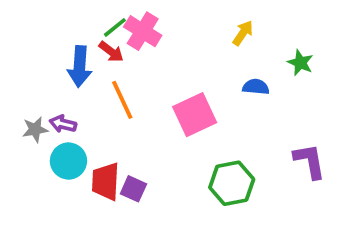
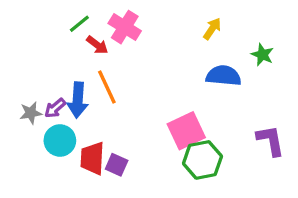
green line: (115, 27) -> (79, 24), moved
blue arrow: (80, 66) -> (78, 100), moved
blue semicircle: (256, 87) -> (224, 76), size x1.5
pink square: (195, 115) -> (186, 131), moved
purple arrow: (63, 124) -> (55, 108), turned -55

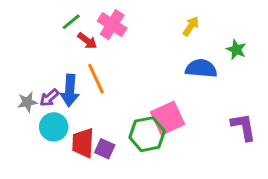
green hexagon: (202, 160) -> (147, 134), moved

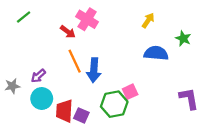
green line: (71, 22) -> (24, 17), moved
blue arrow: (70, 90) -> (94, 70), moved
gray star: (27, 102) -> (12, 86), moved
pink square: (168, 118) -> (130, 92), size x0.6

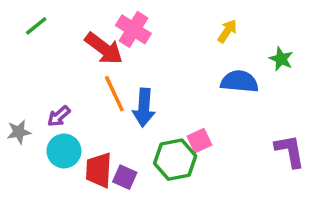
red arrow: (68, 32) -> (104, 48), size x1.6

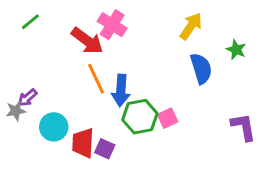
yellow arrow: (227, 31) -> (191, 26), size x1.4
blue semicircle: (239, 82) -> (201, 68), turned 68
purple arrow: (59, 116) -> (27, 98), moved
green hexagon: (175, 160) -> (140, 117), moved

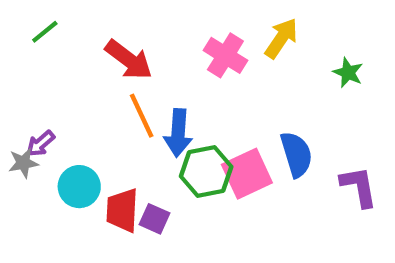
pink cross: (112, 25) -> (225, 55), moved
blue semicircle: (201, 68) -> (296, 154), moved
pink square: (168, 118) -> (247, 174), size x1.6

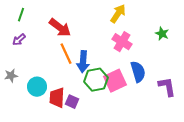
green line: (45, 32) -> (21, 15), turned -32
yellow arrow: (281, 38) -> (118, 14), moved
pink cross: (225, 55) -> (122, 42), moved
purple arrow: (41, 144) -> (19, 40), moved

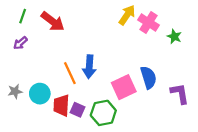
red arrow: (60, 28) -> (53, 21), moved
pink cross: (122, 42) -> (149, 23), moved
orange line: (66, 54) -> (70, 73), moved
gray star: (11, 76) -> (15, 91), moved
green hexagon: (96, 80) -> (103, 113), moved

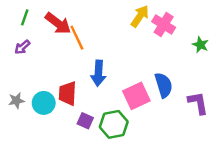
green star: (174, 37) -> (200, 45), moved
orange line: (70, 73) -> (77, 38), moved
red trapezoid: (61, 105) -> (67, 93), moved

